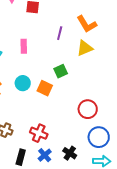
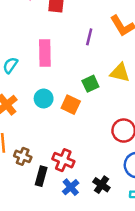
pink rectangle: (24, 46) -> (45, 53), size x1.5
yellow triangle: (85, 48) -> (120, 73), moved, turned 36
black rectangle: (21, 157) -> (41, 176), moved

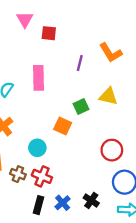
cyan circle: (44, 98) -> (37, 148), moved
red cross: (63, 160) -> (42, 176), moved
black rectangle: (41, 176) -> (39, 205), moved

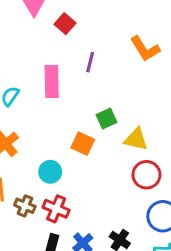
red square: (49, 33) -> (65, 24), turned 35
purple line: (80, 63) -> (90, 62), moved
yellow triangle: (108, 96) -> (136, 139), moved

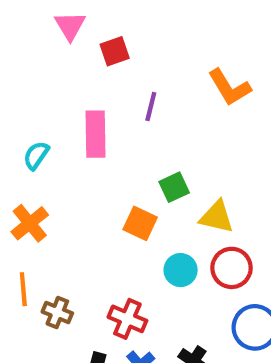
red square: (65, 24) -> (115, 51), turned 30
cyan circle: (50, 172) -> (181, 270), moved
red cross: (56, 209) -> (127, 319), moved

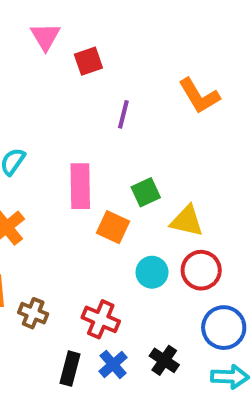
pink rectangle: (96, 134) -> (80, 186), moved

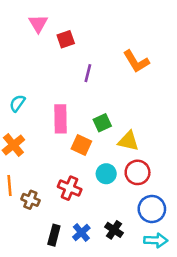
red cross: (101, 319) -> (70, 188), moved

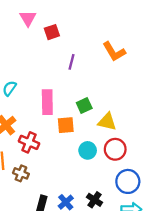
orange square: (81, 145) -> (66, 125), turned -30
red cross: (70, 188) -> (29, 142), moved

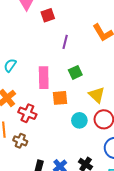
green square: (84, 106) -> (75, 72), moved
yellow triangle: (107, 122) -> (97, 95), turned 30

